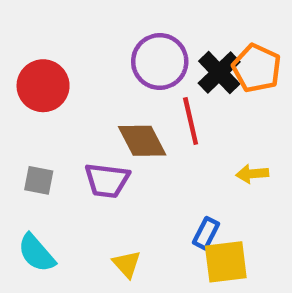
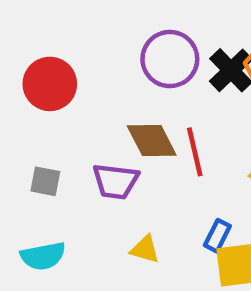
red line: (191, 121) -> (195, 152), moved
cyan semicircle: (36, 253) -> (43, 256), turned -60
yellow triangle: (127, 264) -> (145, 249), moved, turned -32

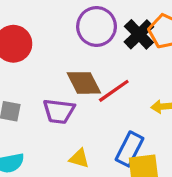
red line: (195, 152) -> (114, 91), turned 68
blue rectangle: (217, 236) -> (129, 149), size x1.5

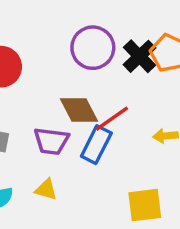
blue rectangle: (129, 149) -> (96, 145), moved
yellow triangle: (79, 158) -> (46, 190), moved

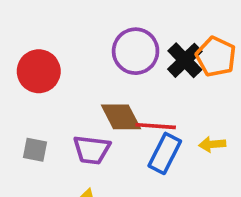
red line: (112, 119) -> (156, 126), turned 39
blue rectangle: (96, 145) -> (165, 153), moved

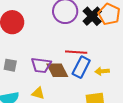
brown diamond: (121, 117) -> (57, 70), moved
yellow arrow: (212, 144) -> (102, 71), moved

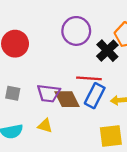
black cross: (92, 16) -> (107, 51), moved

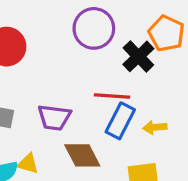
brown diamond: (67, 99) -> (82, 155), moved
yellow triangle: (45, 126) -> (28, 164), moved

